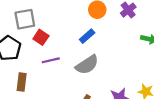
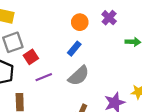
red square: (41, 37) -> (31, 57), turned 32

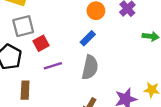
gray semicircle: (79, 76) -> (90, 67), turned -40

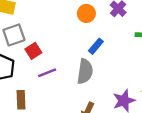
blue rectangle: (88, 38) -> (96, 46), moved

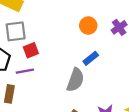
purple line: (47, 73) -> (25, 71), moved

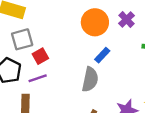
orange circle: (88, 26) -> (95, 22), size x1.5

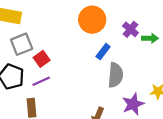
purple cross: (126, 19) -> (130, 29), moved
gray semicircle: (90, 79) -> (115, 75), moved

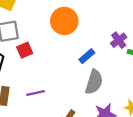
orange circle: (92, 20) -> (64, 21), moved
purple line: (41, 81) -> (36, 93), moved

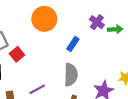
gray semicircle: (94, 82) -> (71, 75), moved

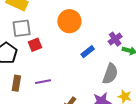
gray semicircle: (71, 75) -> (110, 74), moved

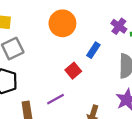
red square: (35, 45) -> (73, 71), moved

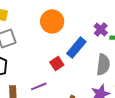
blue rectangle: (93, 50) -> (76, 48), size x1.5

